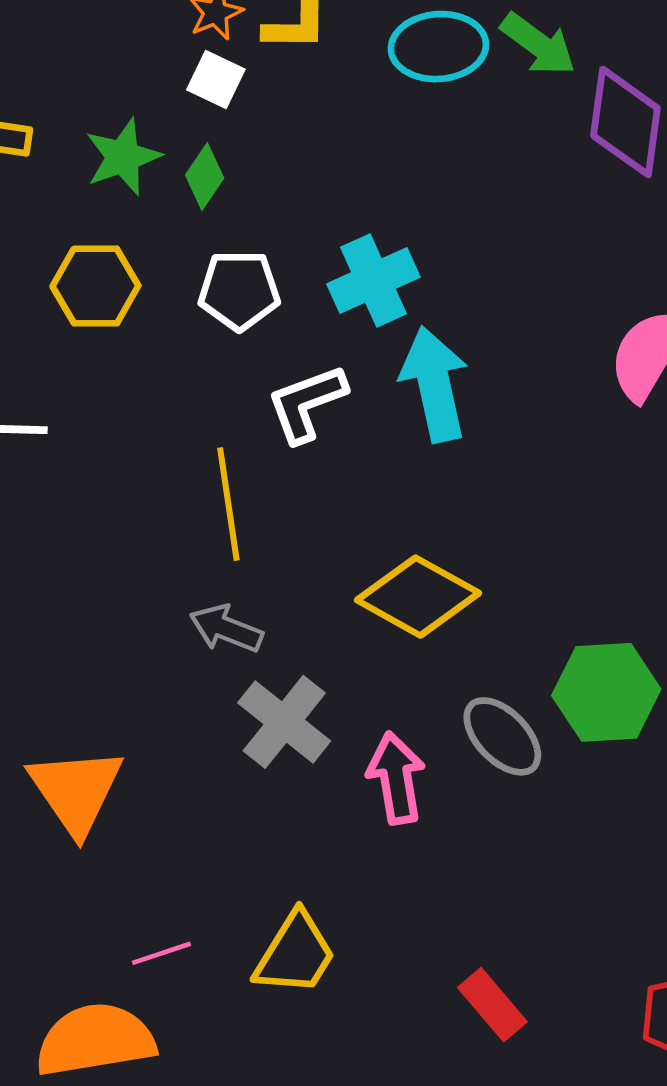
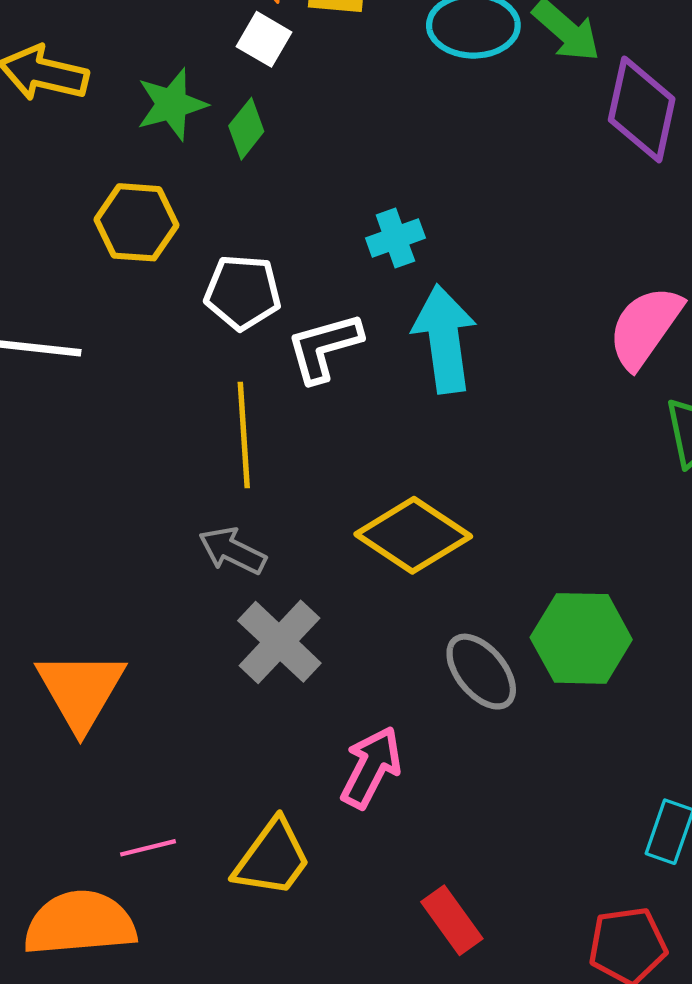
cyan cross: (373, 281) -> (395, 238), size x0.7
white pentagon: (239, 290) -> (243, 292), moved
pink arrow: (396, 778) -> (371, 767), moved, turned 32

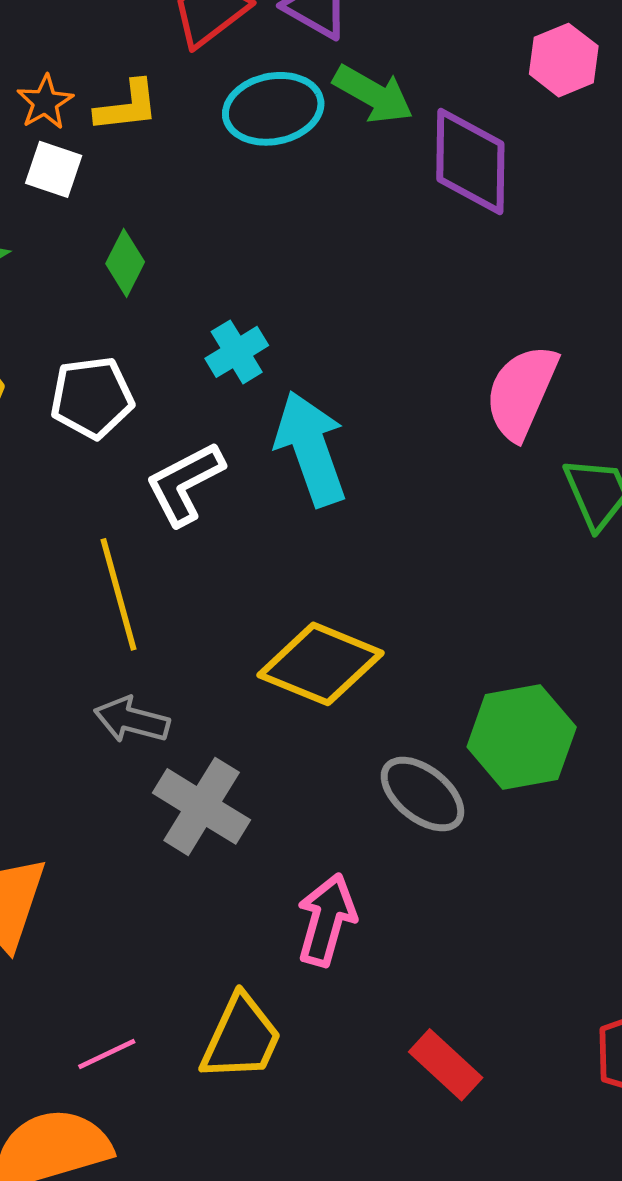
green diamond: (246, 129) -> (125, 263), moved
white pentagon: (243, 292) -> (92, 398), moved

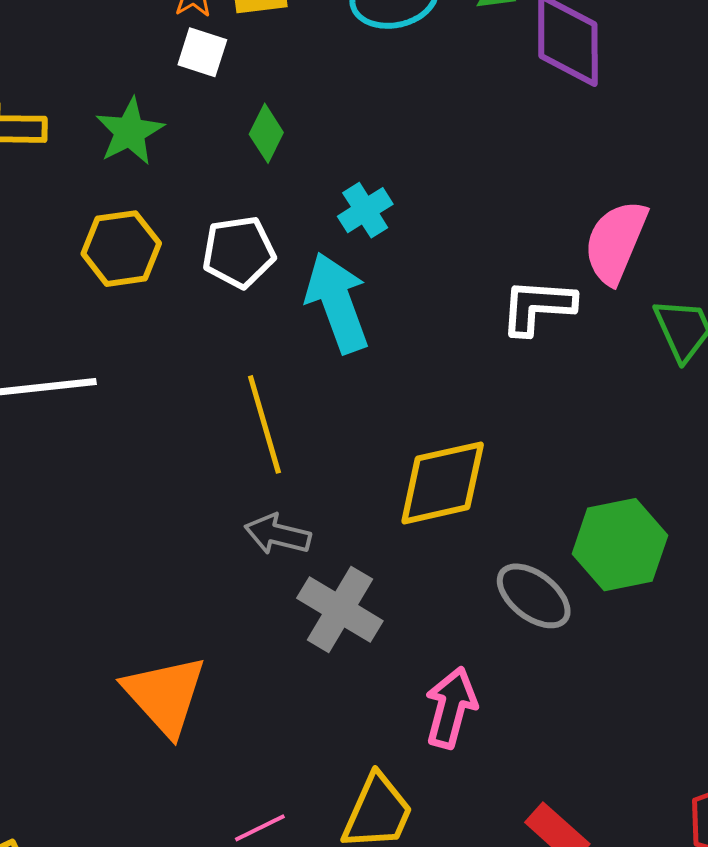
cyan arrow: (311, 449) -> (337, 303), moved
white L-shape: (185, 484) -> (538, 307), moved, turned 32
yellow diamond: (320, 664) -> (443, 483), turned -34

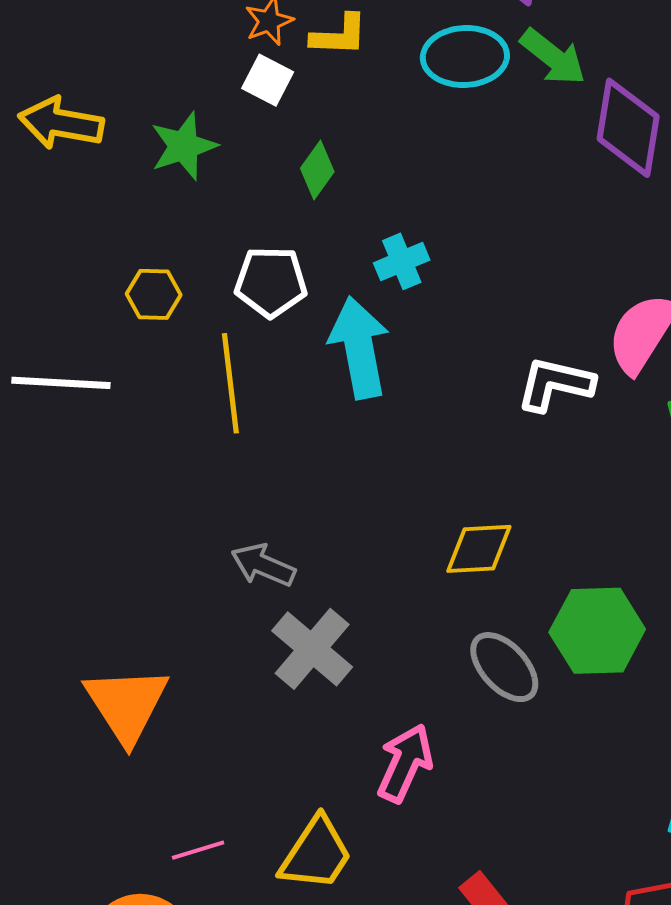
yellow hexagon: (121, 249) -> (154, 294), moved, size x0.7
yellow line: (264, 424) -> (230, 383), moved
yellow diamond: (443, 483) -> (479, 549), moved, size x0.7

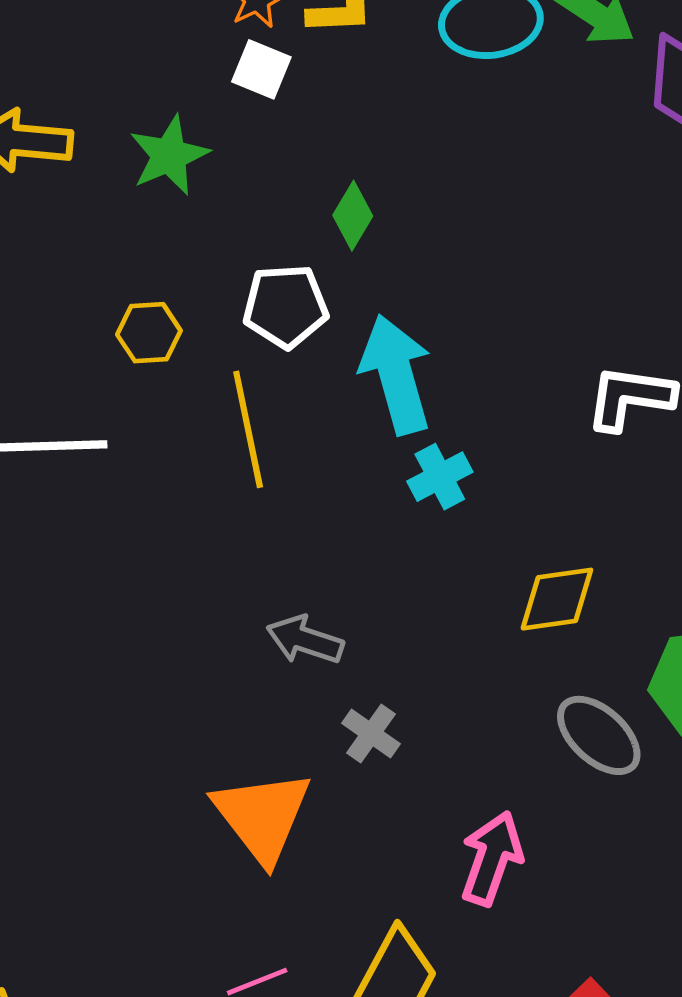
green diamond: (317, 170) -> (353, 216), moved
cyan cross: (402, 261) -> (440, 477), moved
gray cross: (312, 649) -> (371, 734), size x0.6
orange triangle: (127, 704) -> (262, 816), moved

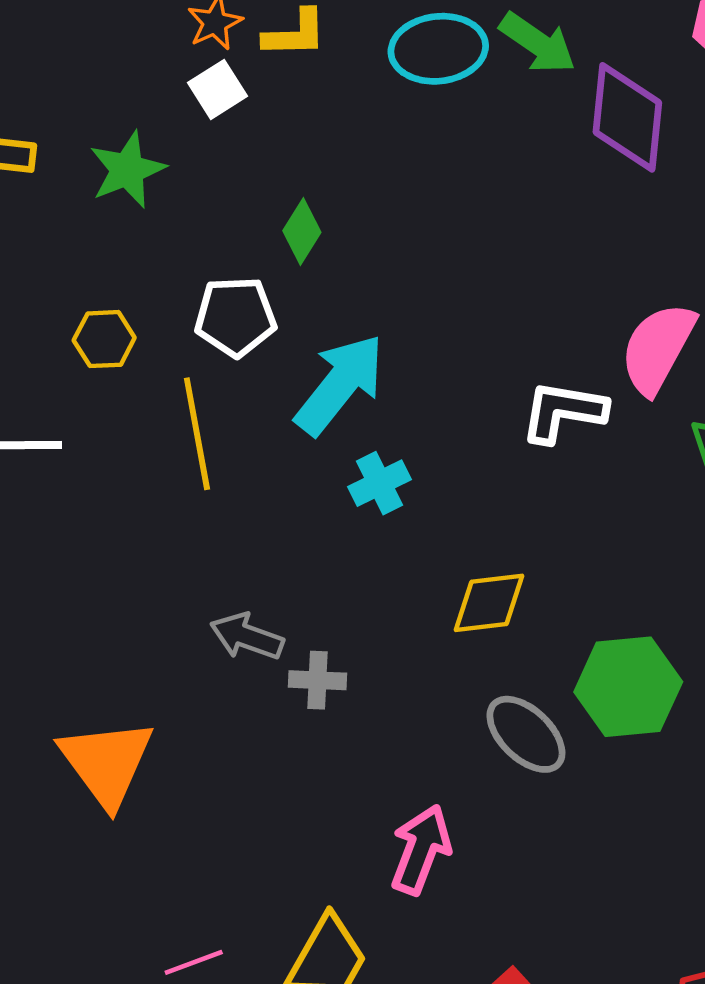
white square: (261, 69) -> (218, 89), turned 34
cyan arrow: (396, 374) -> (340, 384), turned 53
gray cross: (371, 734) -> (318, 680), moved, turned -34
orange triangle: (262, 816) -> (107, 763), moved

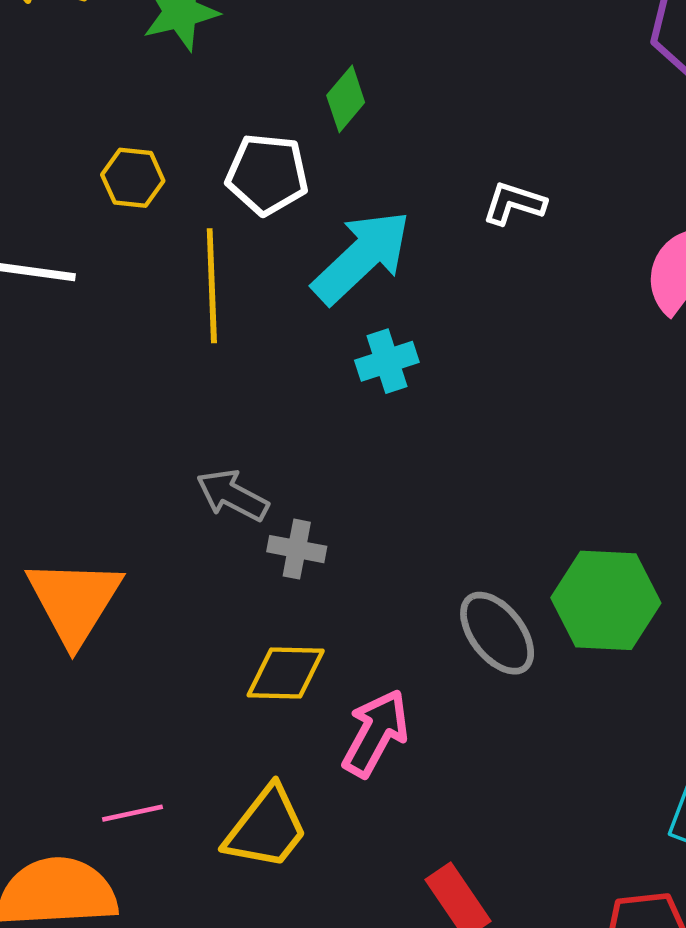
white L-shape: (563, 412) -> (514, 203), moved, size x0.7
yellow diamond: (489, 603) -> (286, 673), moved

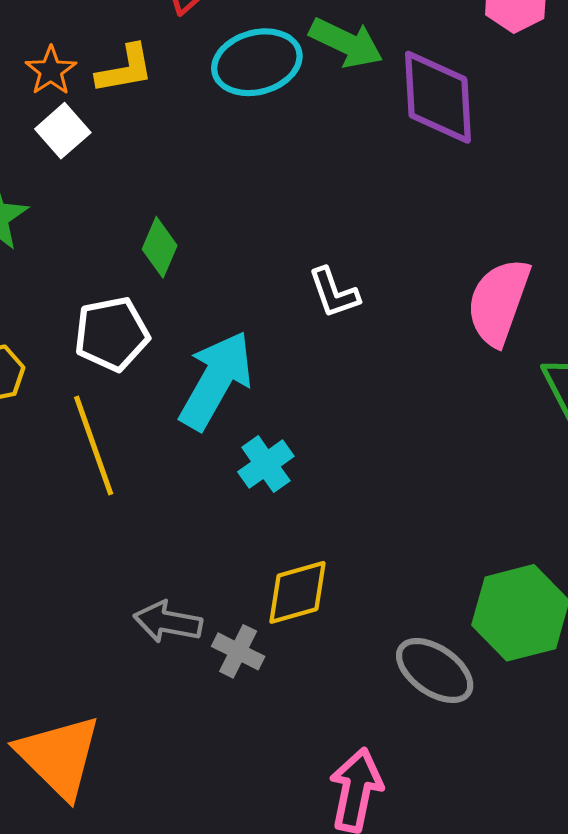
white L-shape: (514, 203) -> (334, 293), turned -110
gray cross: (297, 549) -> (238, 651), turned 33
yellow diamond: (286, 673) -> (297, 592), moved

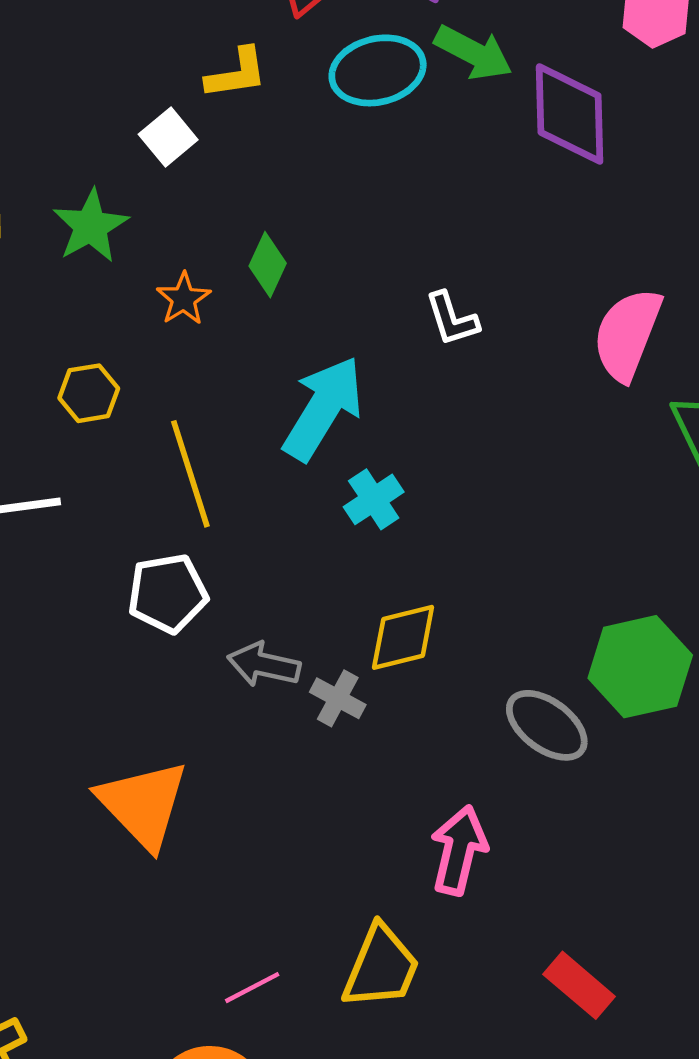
orange star: (51, 71) -> (184, 299), moved
white pentagon: (112, 334) -> (168, 593), moved

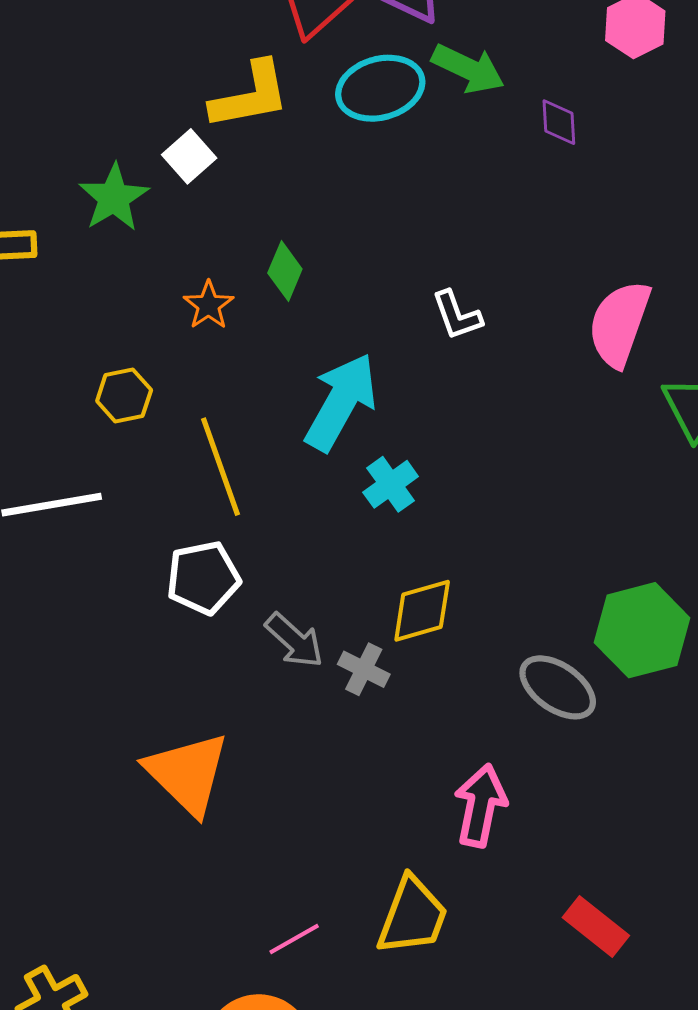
yellow L-shape: (237, 73) -> (250, 95), size x1.4
purple diamond: (570, 114) -> (559, 122), size x0.5
green star: (91, 226) -> (114, 198), moved
gray arrow: (264, 665) -> (294, 640), turned -148

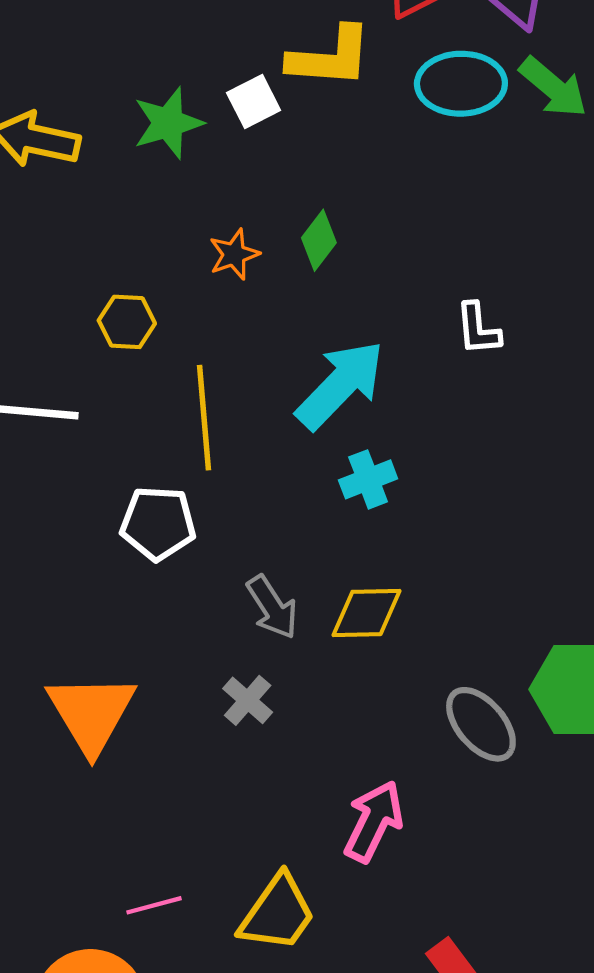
gray arrow: (294, 640) -> (272, 607), moved
gray cross: (364, 669) -> (248, 700), moved

